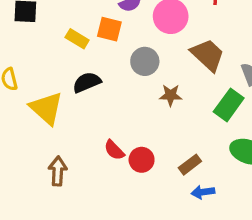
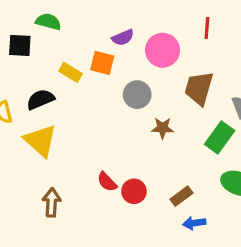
brown trapezoid: (208, 55) -> (199, 88), turned -117
black semicircle: (87, 82) -> (40, 99), moved

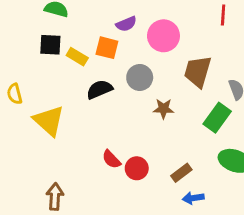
red line: (207, 28) -> (223, 15), moved
black square: (20, 45) -> (50, 45), moved
black semicircle: (40, 99) -> (99, 89), moved
brown arrow: (52, 202) -> (55, 197), moved

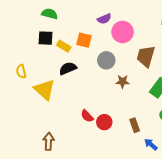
purple semicircle: (126, 24) -> (104, 19), moved
black semicircle: (99, 89) -> (68, 68), moved
brown rectangle: (181, 173) -> (135, 125), turned -72
blue arrow: (193, 198) -> (151, 144), moved, turned 48

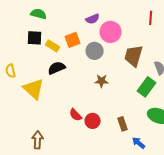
orange square: (84, 40) -> (73, 40), turned -35
gray circle: (106, 60) -> (95, 51), moved
brown star: (123, 82) -> (102, 81), moved

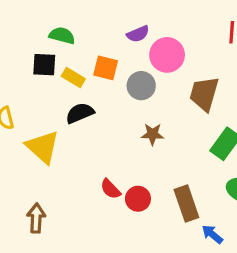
green semicircle: (39, 14) -> (62, 36), moved
orange square: (73, 40) -> (106, 68), turned 35
brown rectangle: (123, 124) -> (186, 204), size x1.5
brown arrow: (38, 140) -> (36, 218), moved

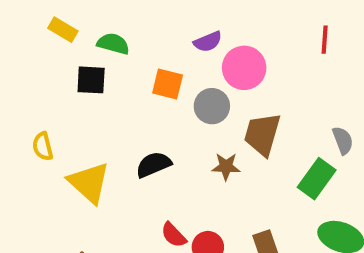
yellow rectangle: (73, 78) -> (63, 30), moved
brown trapezoid: (204, 94) -> (262, 134), moved
black semicircle: (80, 113) -> (153, 165), moved

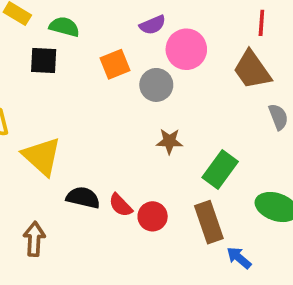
orange square: (168, 84) -> (115, 64), turned -36
brown trapezoid: (262, 134) -> (252, 70), moved, turned -51
black semicircle: (153, 165) -> (83, 198), moved, turned 36
green rectangle: (317, 179) -> (220, 169), moved

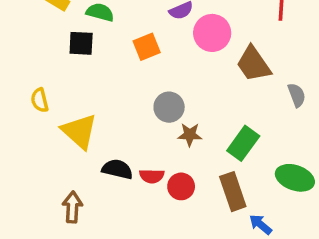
brown trapezoid: (252, 70) -> (254, 64), moved
gray circle: (156, 85) -> (169, 107), moved
brown star: (169, 141) -> (190, 135), moved
red semicircle: (121, 205) -> (152, 176), turned -45

